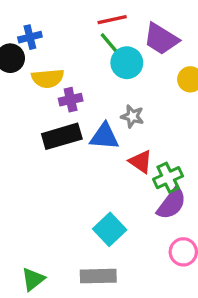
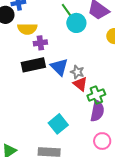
gray star: (132, 116) -> (77, 72), moved
blue triangle: (104, 136) -> (59, 67), turned 36
purple semicircle: (172, 204) -> (97, 111), turned -30

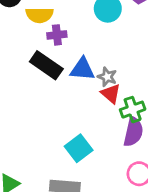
black rectangle: (33, 65) -> (46, 65), turned 45
blue triangle: (59, 67) -> (82, 69), turned -42

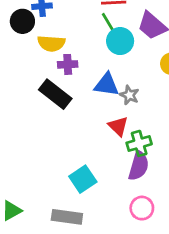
blue triangle: (82, 69) -> (106, 85), moved
gray star: (107, 77) -> (129, 95), moved

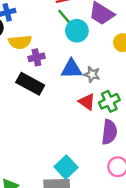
green cross: (139, 143) -> (109, 101), moved
cyan square: (83, 179) -> (66, 167), moved

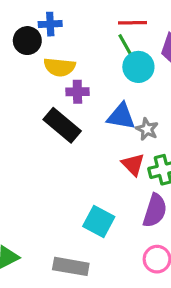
cyan square: (66, 167) -> (99, 222), moved, turned -30

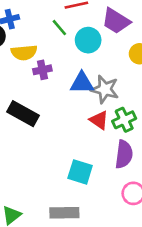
green line: (125, 44) -> (59, 28), moved
black rectangle: (62, 125) -> (23, 114), moved
gray star: (147, 129) -> (105, 89), size x1.5

